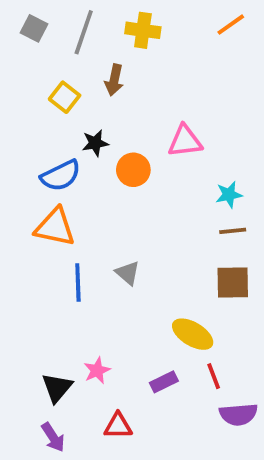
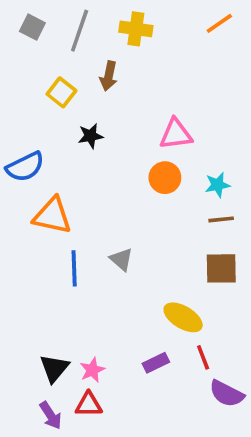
orange circle: (133, 170) -> (165, 178), moved
blue semicircle: (61, 176) -> (25, 167), moved
pink star: (97, 370) -> (92, 370), moved
purple semicircle: (238, 414) -> (227, 394), turned 32
red triangle: (118, 426) -> (89, 404), moved

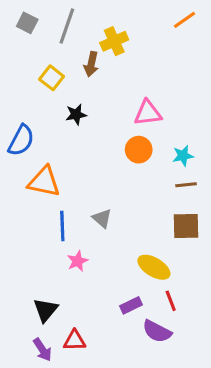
yellow cross: (136, 29) -> (114, 41), moved, turned -32
blue semicircle: (25, 167) -> (21, 140), turned -36
pink star: (92, 370) -> (78, 261), moved
purple semicircle: (227, 394) -> (157, 331), moved

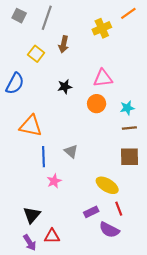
yellow cross: (114, 41) -> (102, 28), moved
black star: (76, 115) -> (65, 87), moved
blue semicircle: (21, 140) -> (15, 83), moved

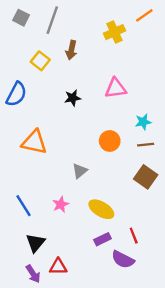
orange circle: (97, 104) -> (110, 141), moved
gray triangle: (71, 151) -> (80, 171), turned 40
blue line: (43, 157) -> (23, 206), moved, turned -30
brown square: (129, 157) -> (146, 177), turned 36
yellow ellipse: (107, 185) -> (101, 209), moved

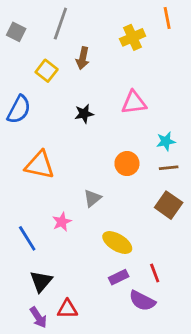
orange line: (144, 15) -> (167, 18), turned -66
gray square: (21, 18) -> (16, 32), moved
pink star: (61, 204) -> (62, 222), moved

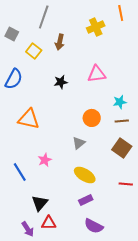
gray square: (16, 32) -> (12, 34), moved
gray triangle: (92, 198) -> (79, 143), moved
red line: (155, 273) -> (126, 184), moved, turned -64
black triangle: (41, 281) -> (40, 203), moved
purple semicircle: (142, 301) -> (94, 226), moved

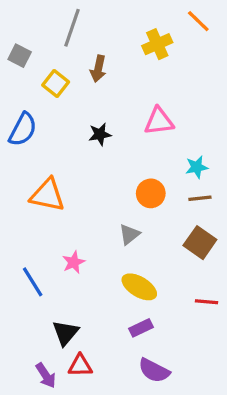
orange line: (121, 13) -> (198, 21), turned -35

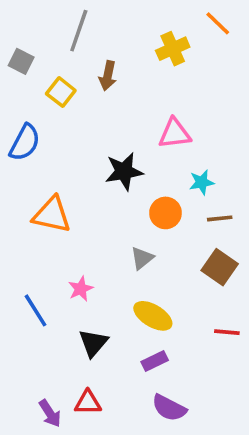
black star: (100, 134) -> (124, 171), moved, size x1.5
cyan star: (197, 167) -> (202, 182), moved
black triangle: (65, 333) -> (93, 343), moved

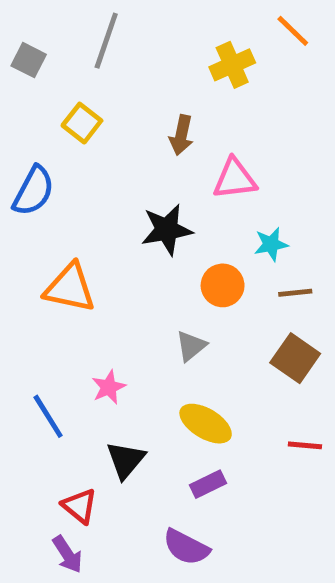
gray square: (21, 61) -> (29, 60), moved
brown arrow: (108, 76) -> (181, 135), moved
red triangle: (88, 403) -> (80, 506), moved, turned 40
purple semicircle: (169, 408) -> (186, 547), moved

